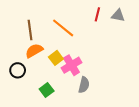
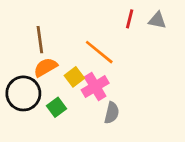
orange line: (63, 28) -> (99, 52), moved
black circle: (18, 70) -> (23, 93), size x1.6
green square: (47, 90) -> (56, 107), moved

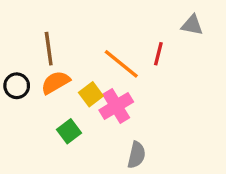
red line: (130, 19) -> (158, 54), moved
black circle: (23, 93) -> (17, 86), moved, size x0.6
gray semicircle: (112, 113) -> (136, 155), moved

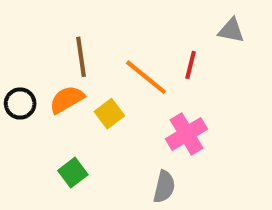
brown line: (49, 49) -> (81, 57), moved
pink cross: (116, 106) -> (187, 134), moved
green square: (69, 131) -> (73, 173), moved

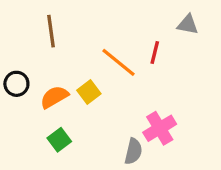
brown line: (81, 57) -> (51, 31), moved
orange semicircle: (67, 99) -> (54, 97), moved
pink cross: (187, 134) -> (160, 128), moved

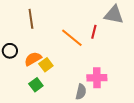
gray triangle: (188, 25) -> (114, 15), size x1.5
yellow square: (89, 92) -> (46, 65), moved
pink cross: (160, 128) -> (97, 78), turned 30

